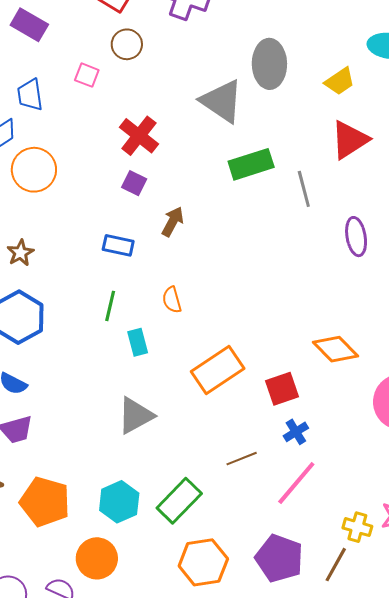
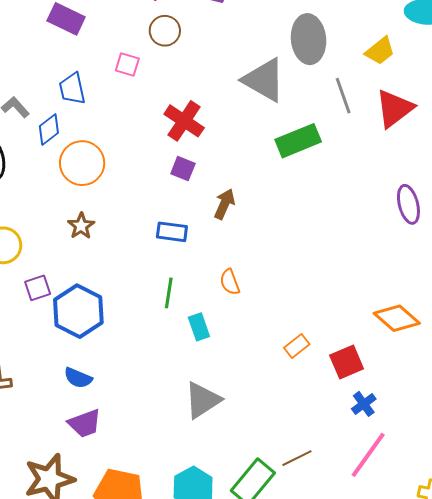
gray line: (304, 189) -> (343, 96), moved
brown star: (20, 253) -> (81, 226), moved
orange rectangle: (218, 370) -> (297, 346), moved, size x0.5
brown line: (242, 459) -> (297, 458), moved

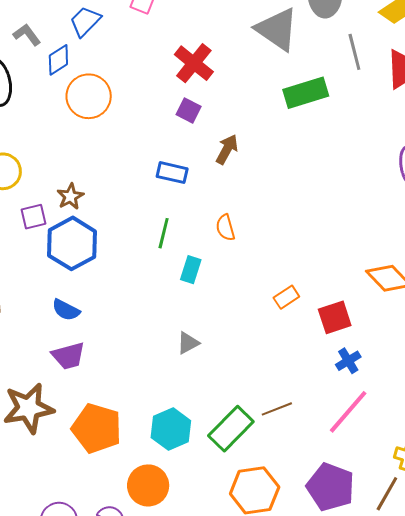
blue trapezoid: (72, 89) -> (85, 21), turned 52
brown star: (81, 226) -> (70, 196), moved
cyan rectangle: (199, 327) -> (191, 270), turned 32
gray triangle: (203, 400) -> (188, 343), size x0.6

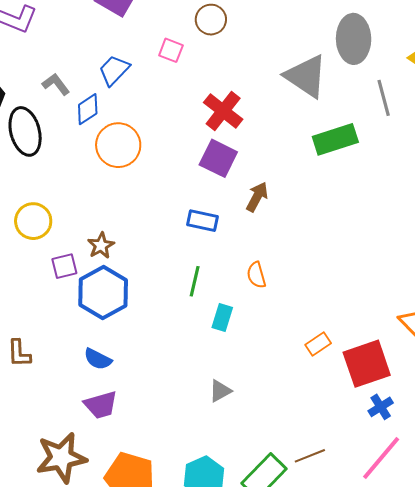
purple square: (189, 111) -> (218, 158), size x1.5
red square: (335, 317) -> (367, 364), size x1.4

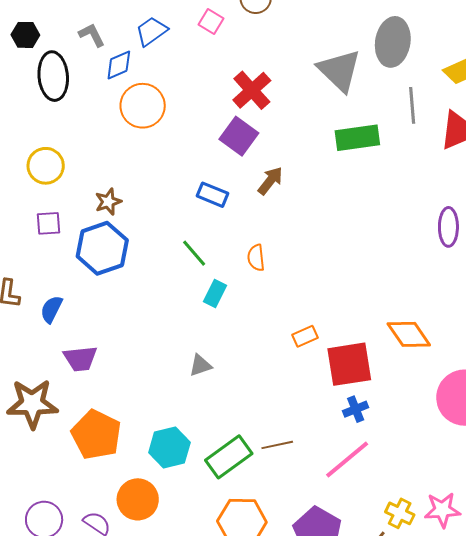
purple square: (64, 266) -> (49, 223), moved
green line: (195, 281) -> (194, 253), turned -64
blue semicircle: (98, 359) -> (51, 309), moved, turned 80

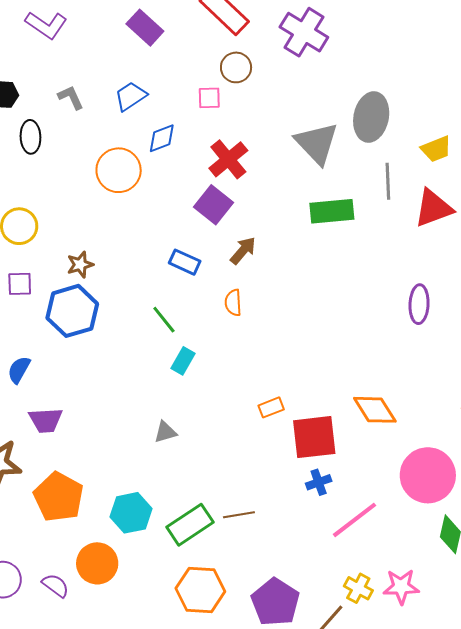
pink square: (211, 22) -> (209, 98), moved, turned -35
blue diamond: (119, 65) -> (162, 138), moved
black ellipse: (53, 76) -> (30, 137), size x0.7
orange semicircle: (256, 258) -> (233, 303), moved
pink line: (347, 459) -> (354, 520), moved

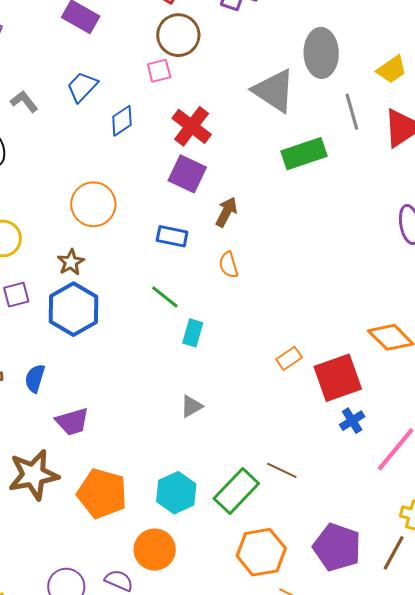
brown circle: (236, 67) -> (178, 35), size x1.4
orange circle: (119, 170) -> (93, 204), moved
brown line: (239, 515) -> (282, 470), turned 48

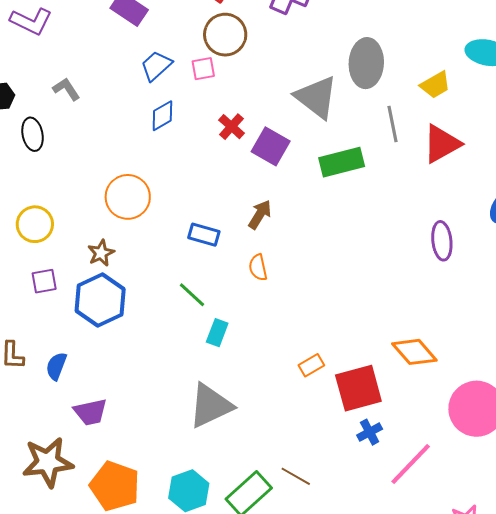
blue trapezoid: (82, 87) -> (156, 66), moved
red cross: (192, 126) -> (232, 127), size x0.7
purple square: (187, 174) -> (271, 146), moved
gray triangle: (191, 406) -> (210, 406), size x2.0

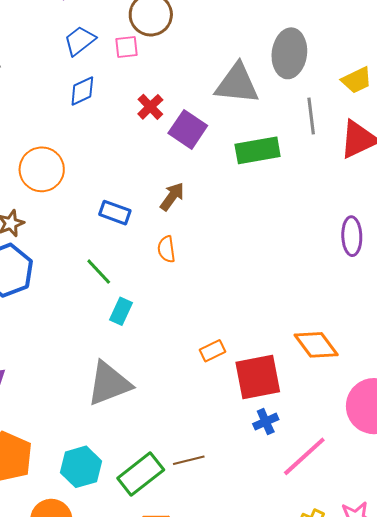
gray triangle: (316, 97) -> (237, 84), turned -36
brown line: (296, 476) -> (189, 460), turned -48

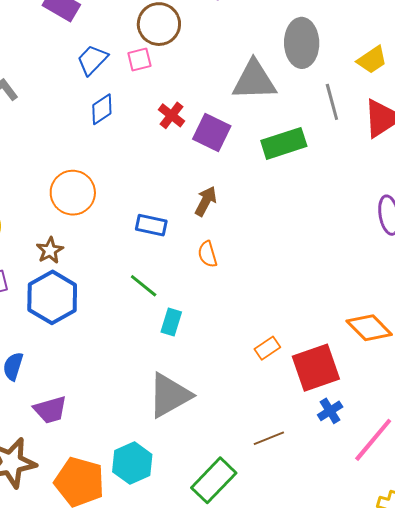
brown line: (189, 460) -> (269, 438), moved
cyan hexagon: (81, 467) -> (132, 463), moved

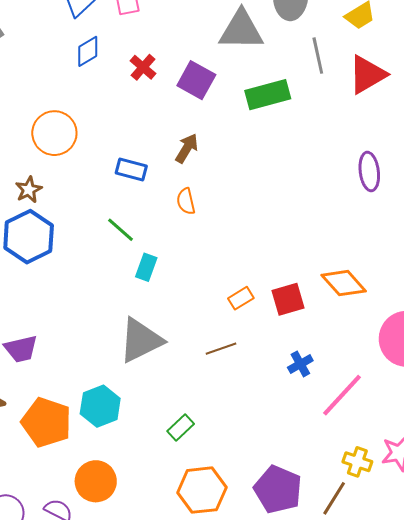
red cross: (171, 115) -> (143, 67), moved
red square: (316, 368) -> (288, 299), moved, size x0.7
brown line: (269, 438) -> (221, 349), moved
green rectangle: (214, 480) -> (181, 428), size x0.6

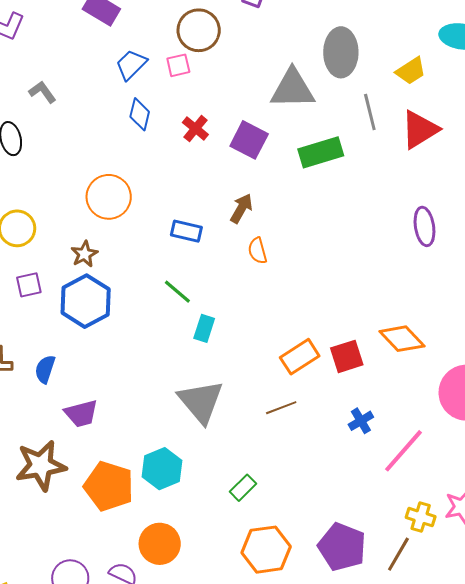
blue diamond: (88, 51) -> (140, 114), turned -44
orange semicircle: (186, 201) -> (257, 251), moved
orange rectangle: (241, 298) -> (300, 357), size x1.5
gray triangle: (141, 340) -> (201, 402), turned -42

